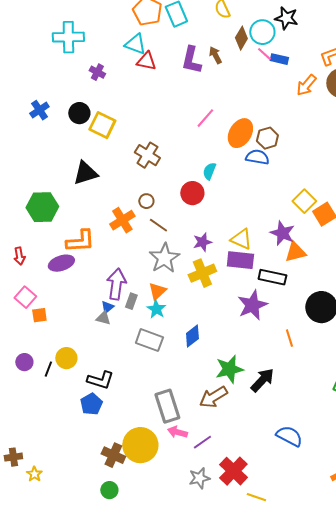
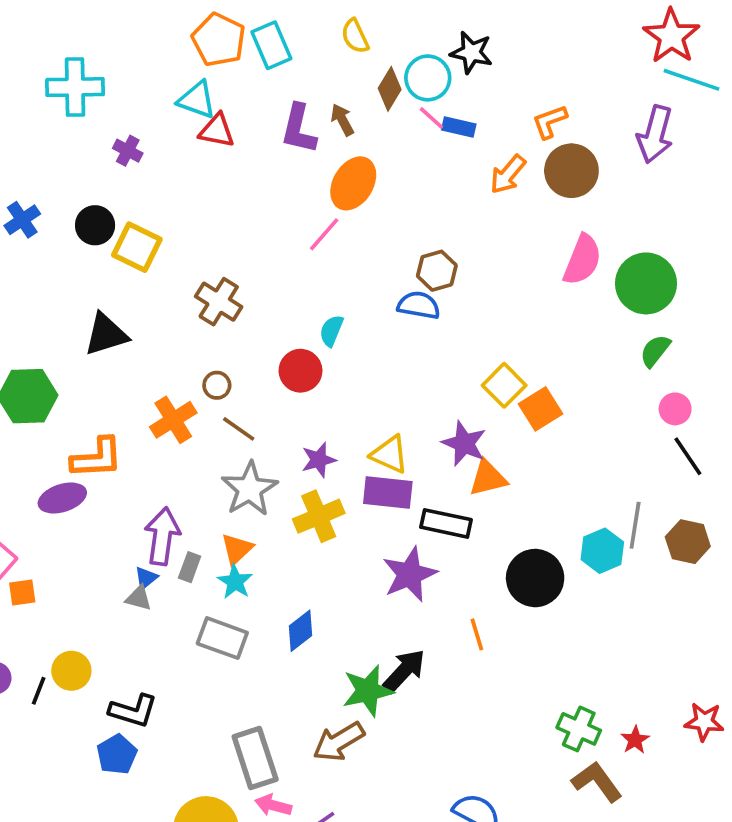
orange ellipse: (240, 133) -> (353, 183), moved
black arrow: (262, 380) -> (404, 671), moved

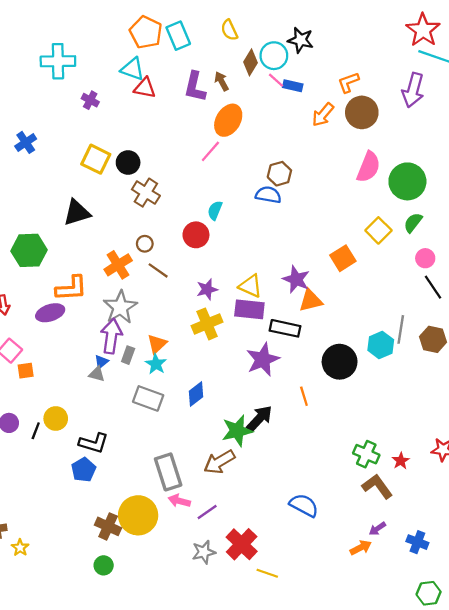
black circle: (95, 225) -> (128, 163), moved
yellow square: (504, 385) -> (378, 230), moved
gray star: (250, 489) -> (120, 307), moved

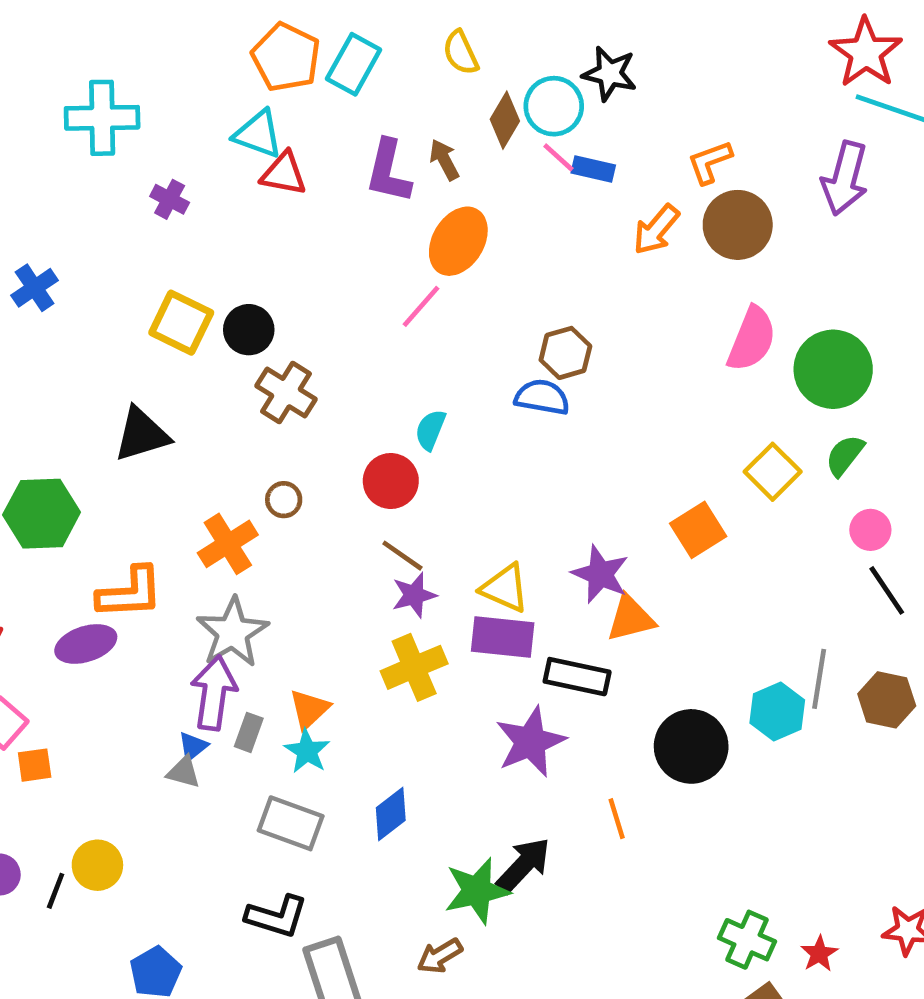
cyan rectangle: (178, 36) -> (354, 64), turned 52
brown line: (158, 270) -> (402, 556), moved
black L-shape: (94, 443) -> (277, 916), moved
brown arrow: (219, 462) -> (440, 956), size x0.7

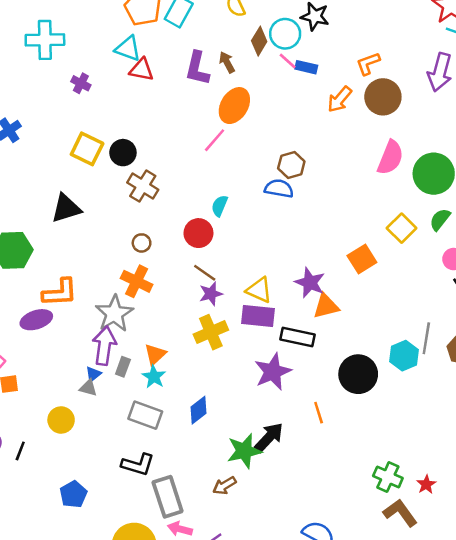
orange cross: (228, 544) -> (137, 281), moved, turned -32
yellow circle: (97, 865) -> (61, 420), moved

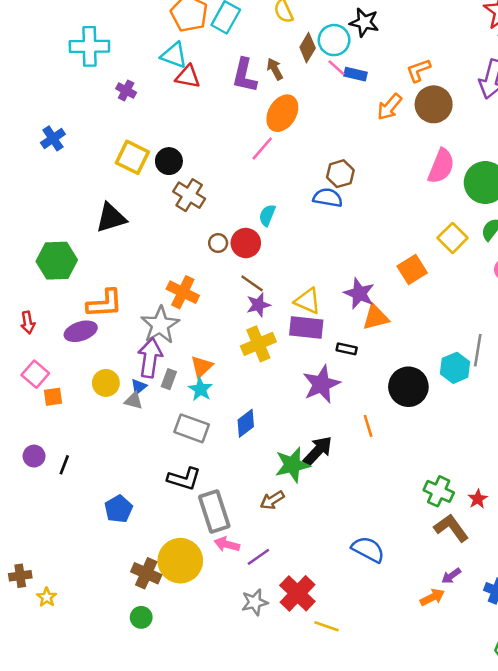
brown circle: (142, 243) -> (218, 243), moved
black rectangle: (298, 337) -> (347, 349), size x0.6
yellow circle: (61, 420) -> (106, 383), moved

